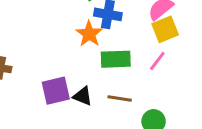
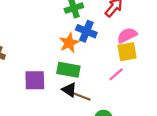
green rectangle: (116, 59) -> (68, 70), moved
black triangle: (83, 96) -> (69, 90), moved

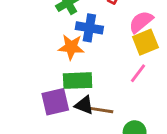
orange star: (69, 43) -> (71, 47), turned -30
purple square: (35, 80) -> (55, 102), moved

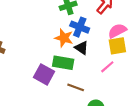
purple square: (55, 102) -> (44, 74), turned 30
black triangle: (84, 105) -> (82, 48), moved

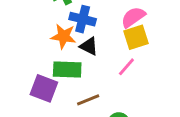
brown line: (76, 87) -> (88, 100), turned -35

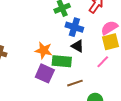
orange star: (63, 36) -> (44, 50), moved

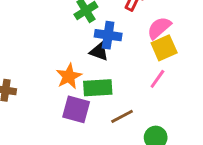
black triangle: (78, 46) -> (99, 52), moved
orange star: (44, 50) -> (69, 76), turned -30

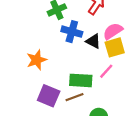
black triangle: (99, 52) -> (93, 41), moved
green rectangle: (98, 88) -> (81, 80), moved
purple square: (76, 109) -> (49, 96), moved

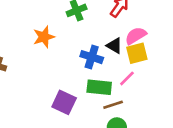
blue cross: (72, 32) -> (92, 57), moved
orange star: (37, 60) -> (44, 37), moved
brown line: (74, 97) -> (113, 105), moved

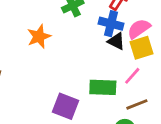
blue cross: (92, 57) -> (111, 24), moved
brown line: (113, 105) -> (137, 104), moved

